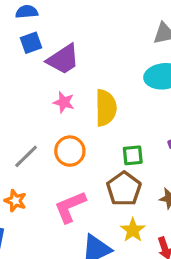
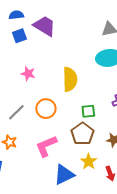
purple trapezoid: (63, 59) -> (45, 26), moved, turned -115
pink star: (64, 102) -> (28, 74), moved

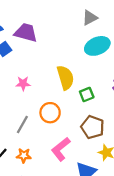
green square: (88, 111) -> (87, 94), moved

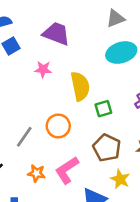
purple trapezoid: (26, 33) -> (56, 34), moved
pink star: (23, 83) -> (43, 69), moved
orange star: (24, 155) -> (36, 173), moved

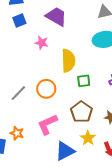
orange star: (36, 173) -> (17, 133), moved

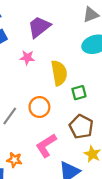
purple trapezoid: (56, 17) -> (39, 27), turned -60

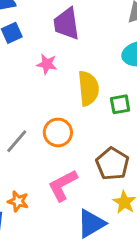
purple trapezoid: (39, 27) -> (66, 24), turned -65
green square: (79, 93) -> (120, 104), moved

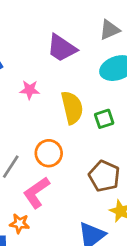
purple trapezoid: (66, 24) -> (62, 48), moved, turned -40
pink L-shape: (63, 185) -> (36, 193), moved

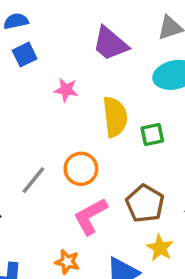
pink L-shape: (36, 193) -> (90, 216), moved
orange star: (19, 223) -> (67, 262), moved

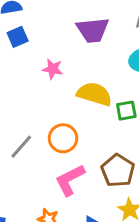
purple trapezoid: (110, 44) -> (93, 30), turned -48
yellow semicircle: (115, 117) -> (94, 94), turned -68

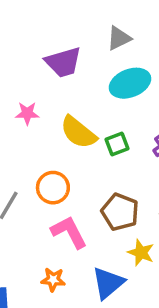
yellow semicircle: (94, 94) -> (78, 132), turned -148
pink L-shape: (70, 180) -> (69, 232), turned 100

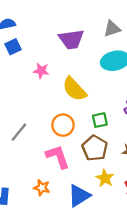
green square: (117, 144) -> (100, 120), moved
orange circle: (53, 188) -> (63, 125), moved

